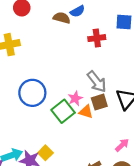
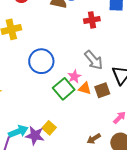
blue circle: (32, 93) -> (41, 61), moved
brown square: (99, 102) -> (102, 90), moved

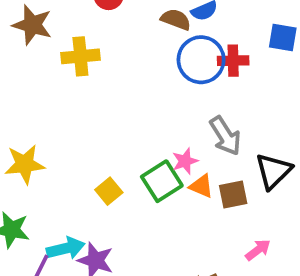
blue circle: (41, 61) -> (201, 60), moved
yellow square: (49, 128) -> (109, 191), moved

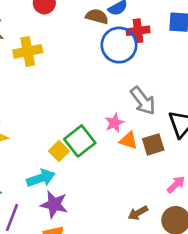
red cross: (233, 61) -> (138, 31), moved
green square: (162, 181) -> (80, 141), moved
cyan arrow: (66, 248) -> (41, 178), moved

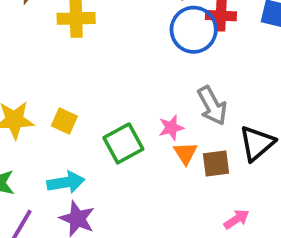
orange triangle: (129, 140) -> (185, 153), turned 30
yellow square: (59, 151) -> (64, 121), moved, turned -30

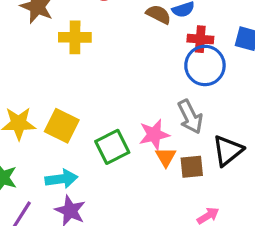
blue circle: (194, 30) -> (205, 65), moved
yellow square: (64, 121) -> (62, 126), size x1.5
pink star: (171, 128) -> (154, 135), size x1.4

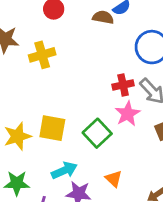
red cross: (200, 39) -> (123, 85), moved
orange triangle: (166, 157) -> (114, 179), moved

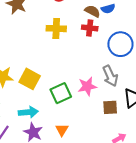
yellow cross: (42, 55) -> (56, 29), moved
red cross: (123, 85) -> (90, 28), moved

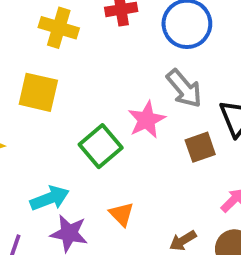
yellow cross: (56, 29) -> (59, 28), turned 30
yellow square: (30, 79) -> (38, 92), moved

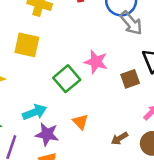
gray arrow: (184, 88) -> (131, 23), moved
pink star: (147, 120) -> (96, 62), turned -30

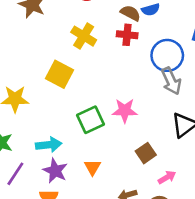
pink star: (96, 62) -> (125, 111), turned -30
brown square: (130, 79) -> (146, 153), moved, turned -30

